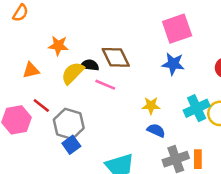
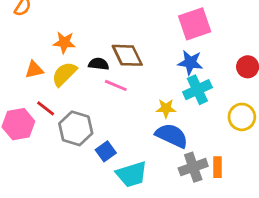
yellow semicircle: (73, 73) -> (64, 74), moved
cyan cross: (197, 108) -> (197, 90), moved
blue semicircle: (156, 130) -> (172, 136), size x1.6
blue square: (71, 145) -> (106, 151), moved

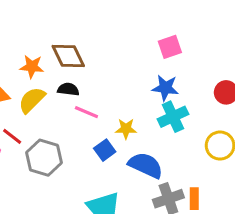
pink square: (195, 24) -> (170, 47), size x0.7
brown diamond: (127, 55) -> (68, 56), moved
yellow star: (166, 108) -> (126, 129), moved
blue square: (106, 151) -> (105, 150), moved

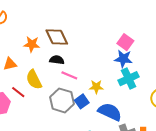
pink square: (170, 47) -> (125, 42), moved, turned -35
yellow semicircle: (32, 100) -> (34, 80), moved, turned -72
gray hexagon: (44, 158) -> (62, 100), moved

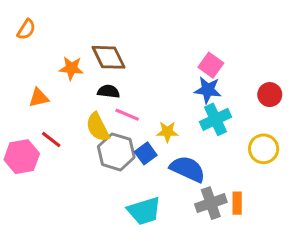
yellow semicircle: (34, 80) -> (98, 127), moved

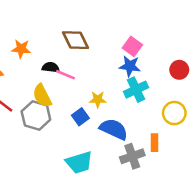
brown diamond: (109, 57) -> (75, 40), moved
pink line: (127, 115) -> (66, 75), moved
gray hexagon: (116, 152) -> (36, 116), moved
orange rectangle: (237, 203) -> (155, 143), moved

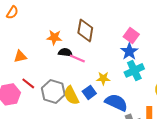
brown diamond: (75, 40) -> (85, 30), turned 35
orange star: (21, 49) -> (54, 37), moved
blue star: (130, 66) -> (129, 51), turned 30
yellow semicircle: (42, 96) -> (71, 95), moved

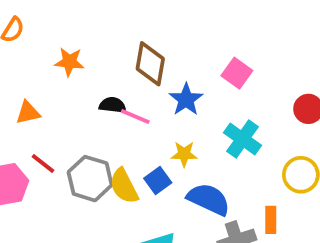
orange star: (54, 37) -> (69, 62), moved
blue star: (129, 51) -> (186, 99), moved
cyan cross: (134, 70) -> (243, 139), turned -30

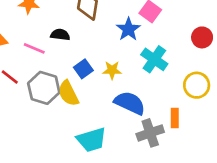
blue star: (186, 99) -> (128, 29), moved
pink line: (135, 116) -> (34, 48), moved
blue square: (158, 180) -> (83, 69), moved

